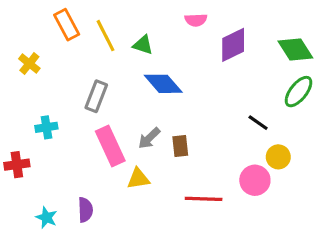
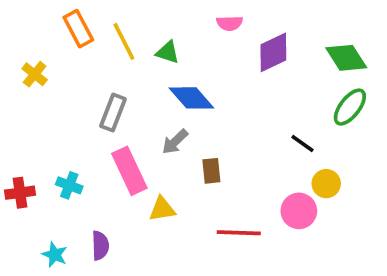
cyan cross: (46, 127) -> (69, 185), moved, turned 30
gray arrow: (149, 138) -> (175, 142), moved

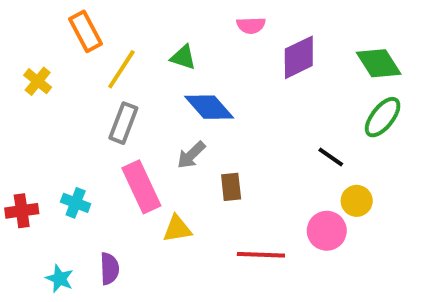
yellow line: (124, 41) -> (121, 69), moved, turned 60

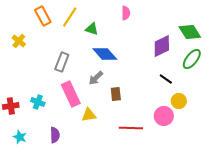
pink semicircle: (251, 25) -> (126, 13), turned -88
purple diamond: (299, 57) -> (162, 46), moved
yellow line: (121, 69) -> (70, 17), moved
cyan star: (60, 279) -> (20, 137), moved

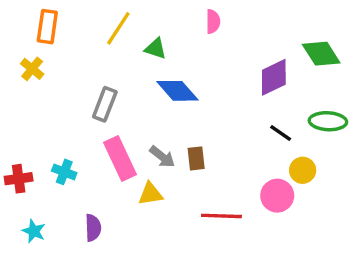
orange rectangle: (43, 16) -> (47, 27), moved, turned 36
green ellipse: (192, 59) -> (328, 121), moved, turned 55
gray arrow: (96, 78) -> (162, 157), moved, turned -98

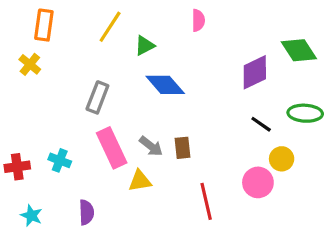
green triangle: (156, 49) -> (145, 46), turned -45
red line: (221, 216) -> (206, 201), turned 75

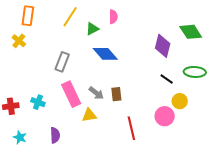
pink semicircle: (198, 20) -> (113, 17), moved
purple diamond: (255, 72) -> (163, 46), turned -50

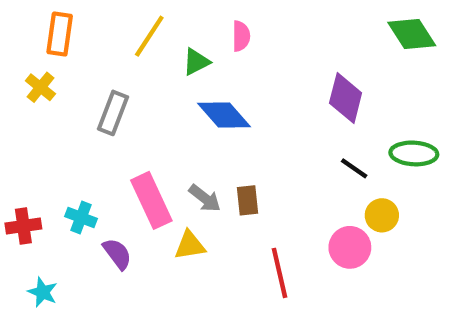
green diamond: (191, 32) -> (412, 34), moved
gray rectangle: (62, 62) -> (113, 113), moved
purple semicircle: (55, 135) -> (117, 254), moved, turned -35

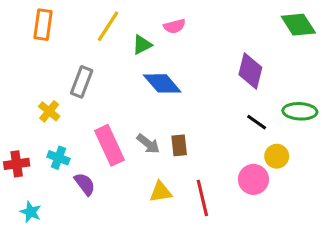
pink semicircle: (241, 36) -> (175, 26), turned 75
yellow cross: (40, 87) -> (49, 111), moved
yellow triangle: (190, 245) -> (161, 192), moved

